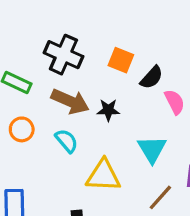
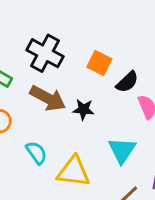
cyan semicircle: (67, 141) -> (36, 153), moved

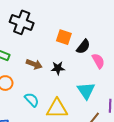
black cross: (45, 53) -> (22, 22), moved
brown arrow: (48, 98) -> (34, 64), size x0.7

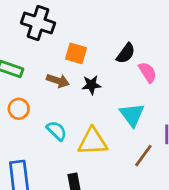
orange square: (64, 37) -> (76, 53), moved

